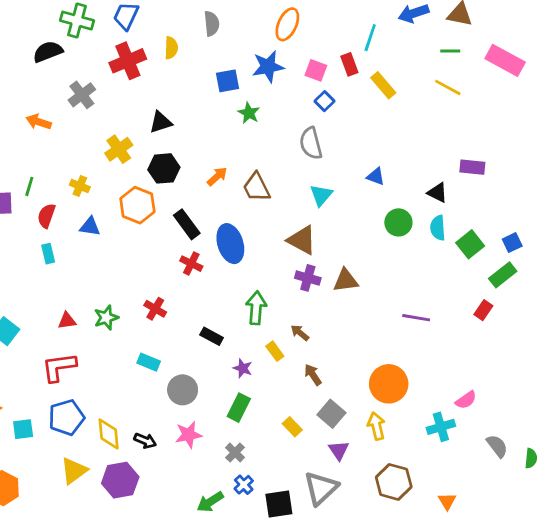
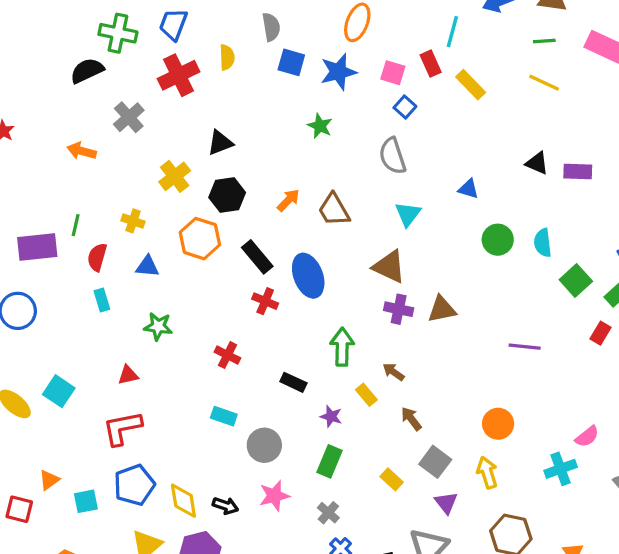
blue square: (228, 81) -> (291, 62), moved, turned 30
black triangle: (437, 193) -> (537, 163), moved
green square: (470, 244) -> (576, 280), moved
green star: (106, 318) -> (158, 326), moved, turned 30
orange circle: (389, 384) -> (498, 424), size x0.7

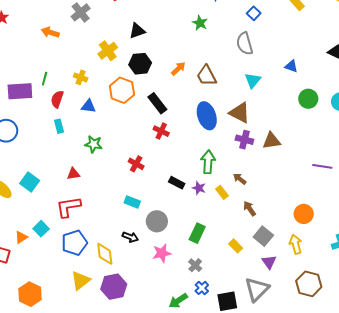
blue ellipse: (308, 276) -> (207, 116), moved
purple star: (331, 416) -> (199, 188), moved
cyan square: (86, 501) -> (41, 229), moved, turned -35
black arrow: (225, 506) -> (130, 237), moved

